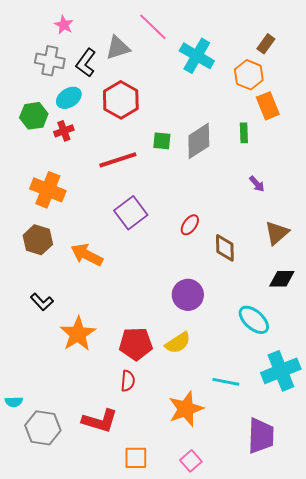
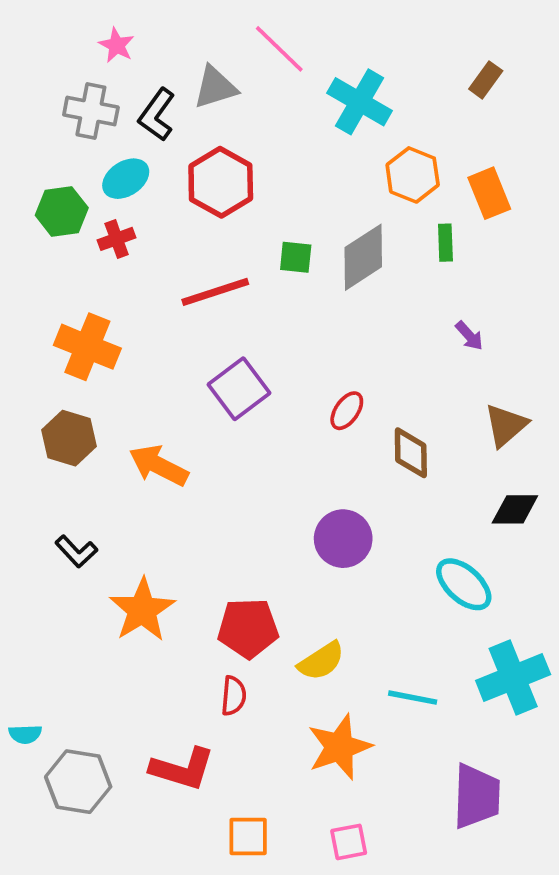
orange hexagon: (249, 75) -> (413, 175), moved
yellow semicircle: (178, 343) -> (321, 661), moved
pink square: (191, 461) -> (349, 842), turned 30

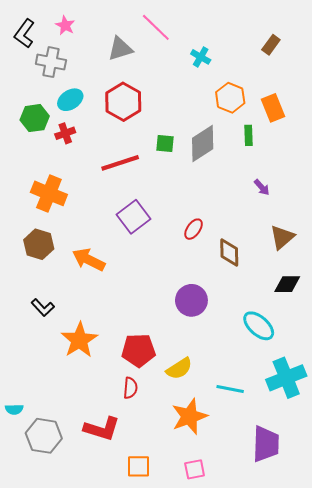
cyan cross: (360, 102) -> (201, 57), size x0.6
black L-shape: (157, 115) -> (24, 34), moved

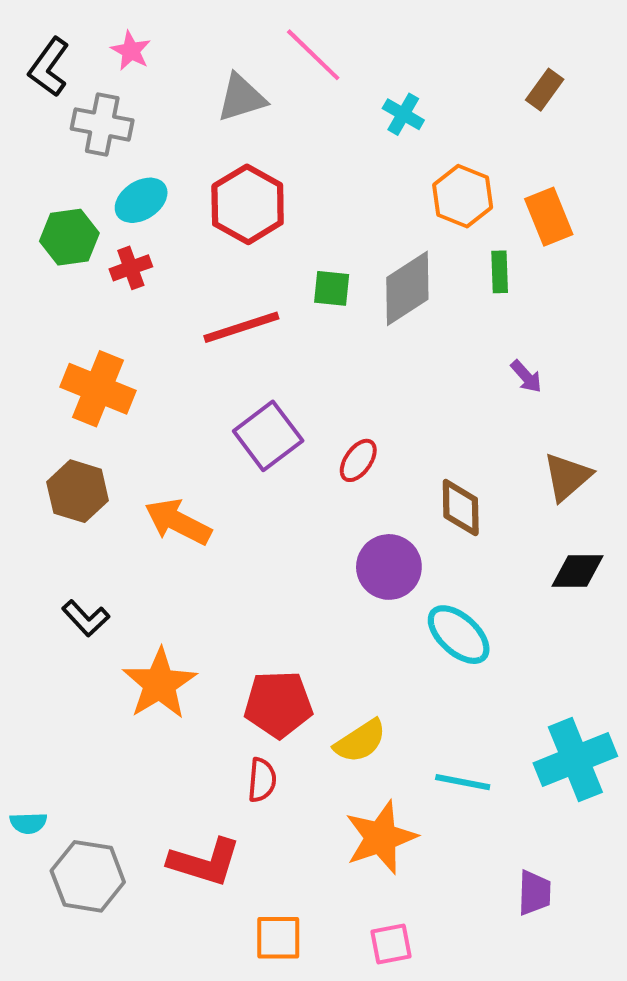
red ellipse: (194, 229) -> (358, 460), moved
purple circle: (191, 300) -> (389, 567), moved
cyan ellipse: (259, 326) -> (459, 635), moved
purple trapezoid: (266, 444) -> (534, 893), size x0.6

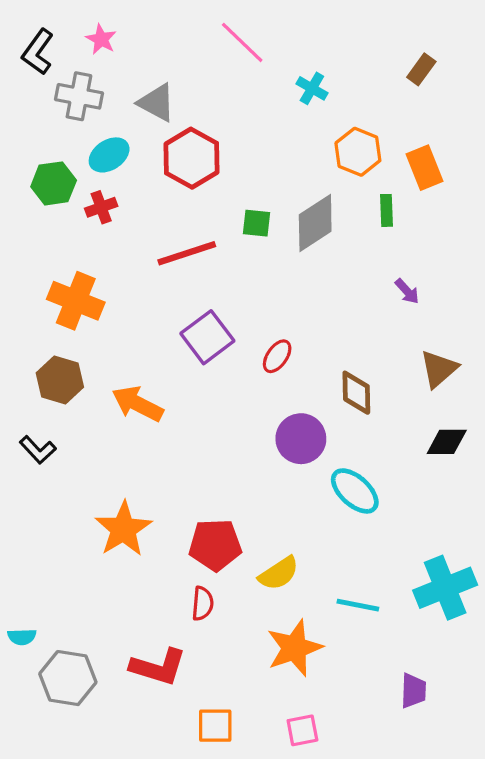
gray triangle: (241, 98) -> (157, 103), moved, turned 45
black L-shape: (86, 618) -> (38, 450), moved

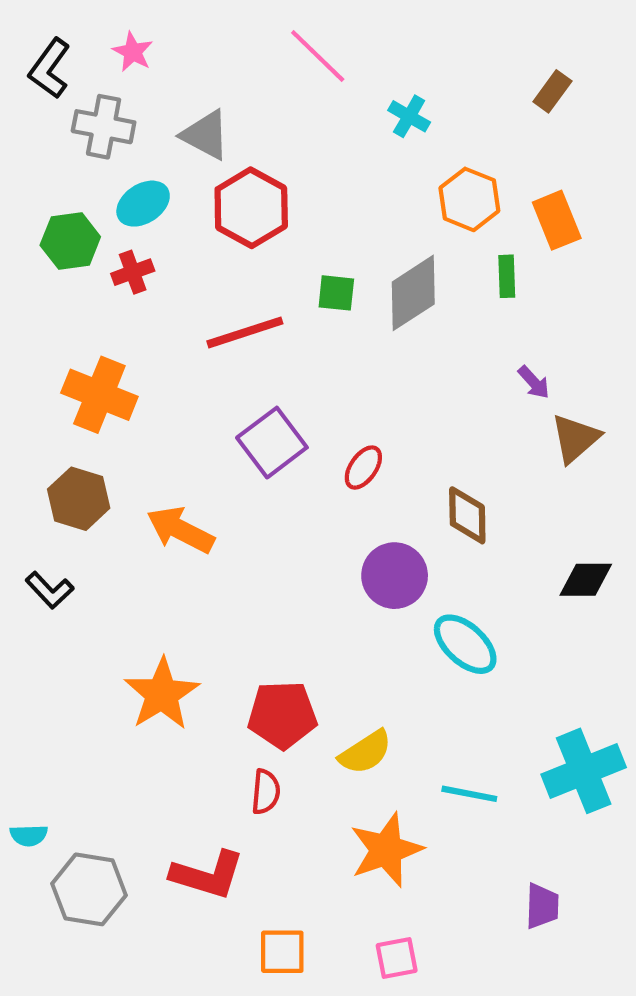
brown triangle: (439, 369) -> (575, 438), moved

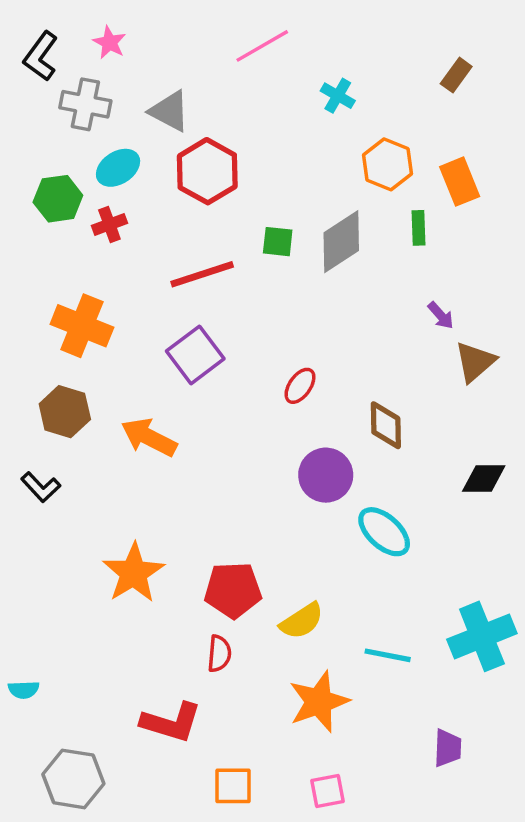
pink line: (318, 56) -> (262, 46), turned -74
purple square: (272, 443) -> (195, 355), moved
gray hexagon: (89, 889) -> (73, 779), moved

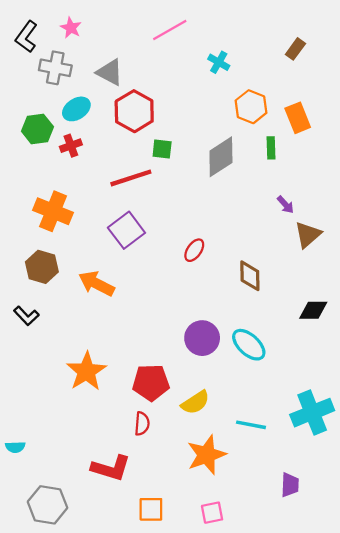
green square: (278, 242) -> (162, 149), moved
purple circle: (326, 475) -> (202, 338), moved

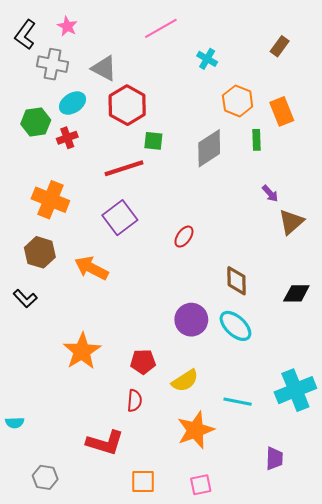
brown diamond: (250, 276) -> (237, 281), moved
red pentagon: (151, 383) -> (143, 362), size x0.7
gray hexagon: (47, 505) -> (45, 477), size x0.7

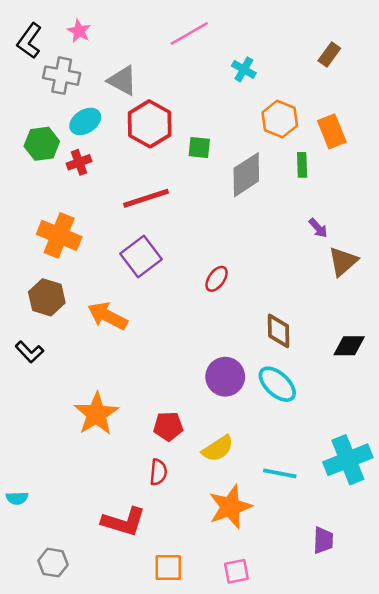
green square: (153, 141) -> (199, 147), moved

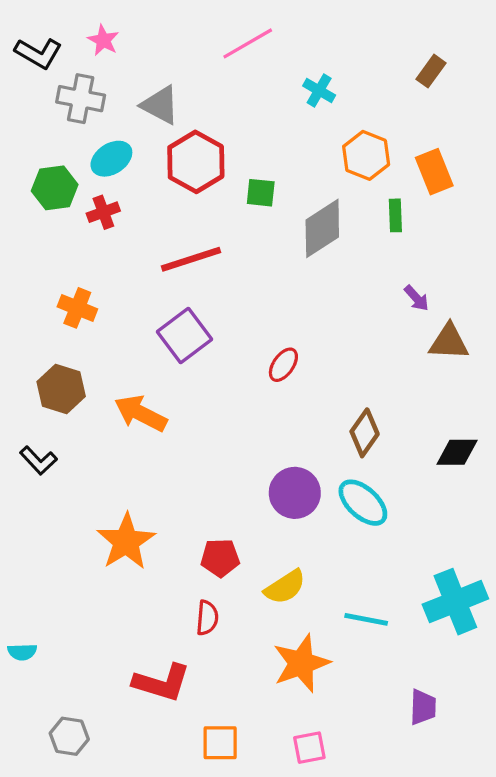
black L-shape: (29, 41) -> (38, 53), turned -96
orange cross: (59, 235) -> (77, 308), size x0.7
brown triangle: (343, 261) -> (449, 342), turned 44
brown diamond: (279, 331) -> (365, 433), turned 36

